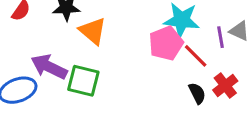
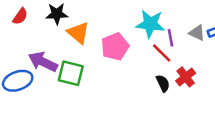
purple line: (221, 37) -> (170, 38), moved
pink pentagon: (166, 43) -> (115, 47), moved

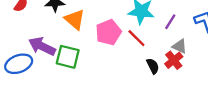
gray triangle: (197, 33) -> (180, 46), moved
purple line: (170, 38) -> (170, 22), moved, turned 42
red line: (162, 53) -> (136, 38), moved

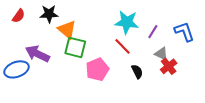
pink pentagon: (108, 32) -> (97, 69), moved
green square: (68, 57) -> (75, 47), moved
red cross: (174, 60) -> (169, 66), moved

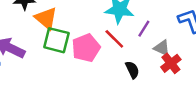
purple line: (153, 32) -> (144, 29), moved
pink pentagon: (97, 69) -> (86, 48), moved

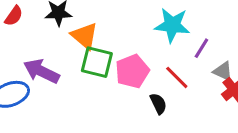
red line: (114, 39) -> (177, 77), moved
black semicircle: (132, 70) -> (158, 104), moved

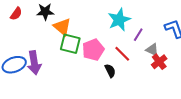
cyan star: (172, 25) -> (119, 20), turned -30
purple arrow: (41, 71) -> (34, 63), moved, turned -125

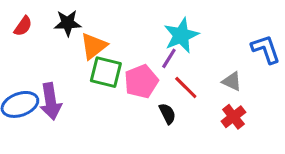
orange triangle: (62, 27) -> (94, 46), turned 42
purple line: (138, 35) -> (169, 58), moved
red cross: (159, 62) -> (233, 117), moved

